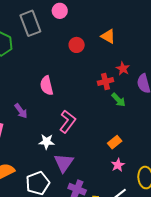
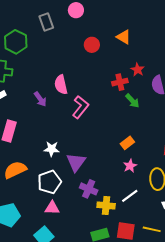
gray rectangle: (30, 23) -> (46, 22), size x0.7
purple arrow: (21, 111) -> (40, 99), moved
pink L-shape: (68, 122) -> (80, 107), moved
white star: (47, 142) -> (52, 149), moved

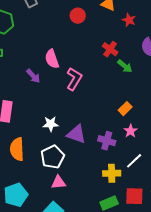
red star: (138, 70) -> (129, 20), moved
red cross: (120, 82) -> (110, 49), turned -35
purple triangle: (76, 162) -> (76, 134), turned -40
orange semicircle: (15, 170) -> (17, 149), turned -60
purple cross: (89, 189) -> (107, 141), moved

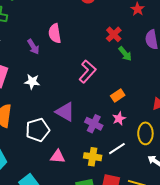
pink L-shape: (74, 79) -> (87, 71), moved
white star: (51, 124) -> (32, 82), moved
pink triangle: (58, 182) -> (58, 157), moved

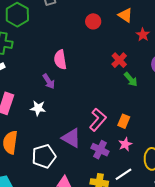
purple arrow: (33, 47) -> (49, 81), moved
pink L-shape: (87, 71) -> (98, 120), moved
orange rectangle: (118, 96) -> (124, 121), turned -32

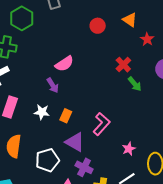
pink semicircle: (60, 60) -> (64, 64), turned -114
orange rectangle: (124, 121) -> (66, 116), moved
purple cross: (100, 150) -> (84, 167), moved

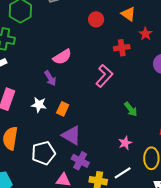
red cross: (123, 65) -> (122, 48), moved, turned 35
green arrow: (135, 84) -> (131, 109), moved
pink L-shape: (101, 124) -> (104, 76), moved

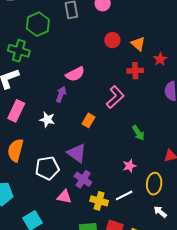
orange triangle: (128, 14) -> (138, 44), moved
purple arrow: (50, 78) -> (61, 94), turned -133
orange rectangle: (63, 109) -> (89, 120), moved

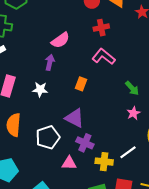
red cross: (135, 71) -> (101, 28), moved
pink L-shape: (115, 97) -> (104, 57), turned -90
pink star: (129, 166) -> (133, 113), moved

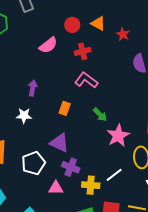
pink semicircle: (60, 40) -> (48, 45), moved
green arrow: (132, 88) -> (100, 115), moved
pink star: (133, 113) -> (118, 136), size x1.6

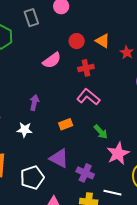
orange rectangle: (65, 108) -> (66, 124), turned 48
purple cross: (71, 167) -> (85, 173), moved
white line: (114, 175) -> (112, 193), turned 48

